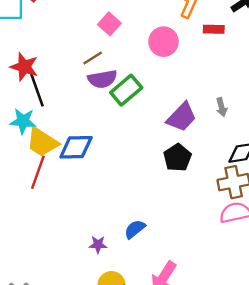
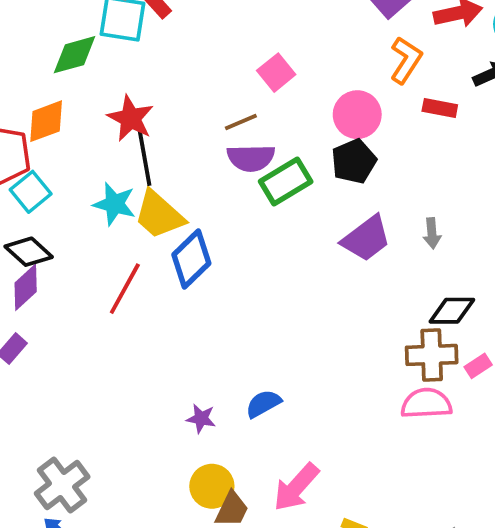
yellow trapezoid: (42, 142) -> (159, 215), moved
blue diamond: (76, 147) -> (191, 259), turned -52
black pentagon: (177, 158) -> (354, 161), moved

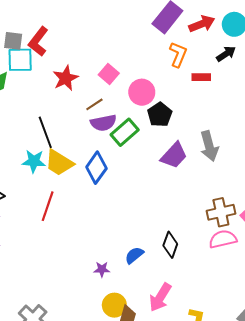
pink circle: (357, 115) -> (142, 92), moved
red star: (130, 118) -> (66, 78), moved, turned 30
gray arrow: (432, 233) -> (209, 146), size x1.8
blue diamond: (191, 259) -> (96, 168), moved
black diamond: (452, 311) -> (170, 245), moved, turned -60

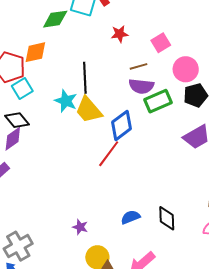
red star: (66, 78) -> (120, 34), size x0.7
red line: (48, 206) -> (109, 154), moved
black diamond: (170, 245) -> (167, 218), turned -40
purple star: (102, 269) -> (80, 227), moved

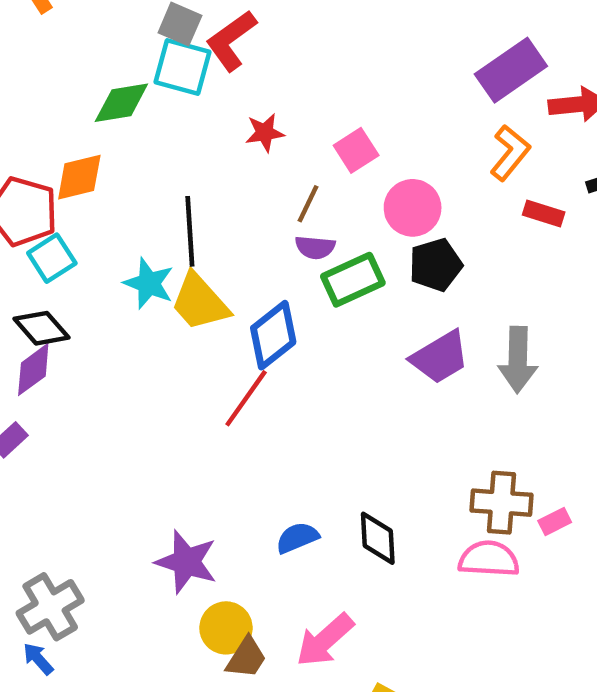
brown line: (138, 66) -> (308, 204), turned -48
purple semicircle: (141, 86) -> (315, 247), size x0.7
purple star: (80, 227) -> (186, 562), size x1.8

